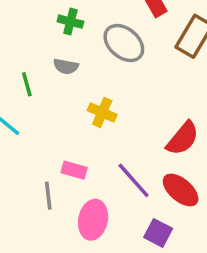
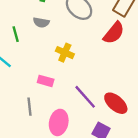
red semicircle: (183, 138) -> (114, 33), moved
pink rectangle: (74, 170) -> (46, 81), moved

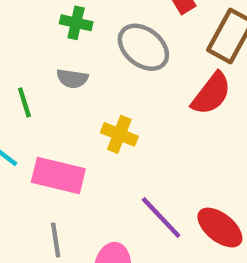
pink rectangle: (46, 81) -> (58, 176), moved, size x1.6

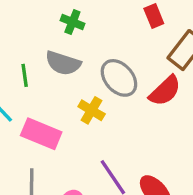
gray ellipse: (143, 47) -> (119, 78), moved
gray semicircle: (72, 79) -> (63, 63), size x1.5

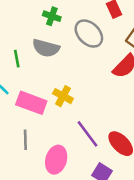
gray ellipse: (119, 78) -> (89, 34), moved
yellow cross: (92, 110) -> (63, 96), moved

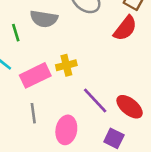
yellow cross: (63, 96) -> (66, 65), turned -36
pink rectangle: (31, 103) -> (35, 75), turned -40

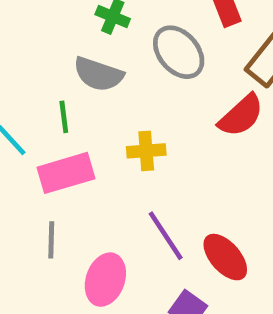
green line: (16, 33) -> (64, 117), moved
yellow cross: (66, 65) -> (146, 151), moved

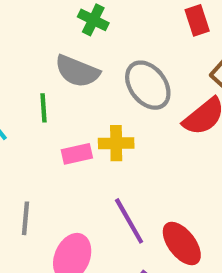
gray ellipse: (179, 52) -> (148, 85), moved
pink rectangle: (66, 173) -> (77, 154), moved, size x0.6

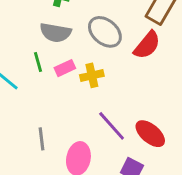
pink rectangle: (77, 154) -> (65, 68), moved

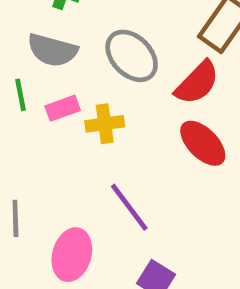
red ellipse: (150, 134) -> (203, 143), moved

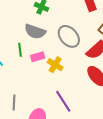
yellow cross: (105, 124) -> (55, 65), turned 35

